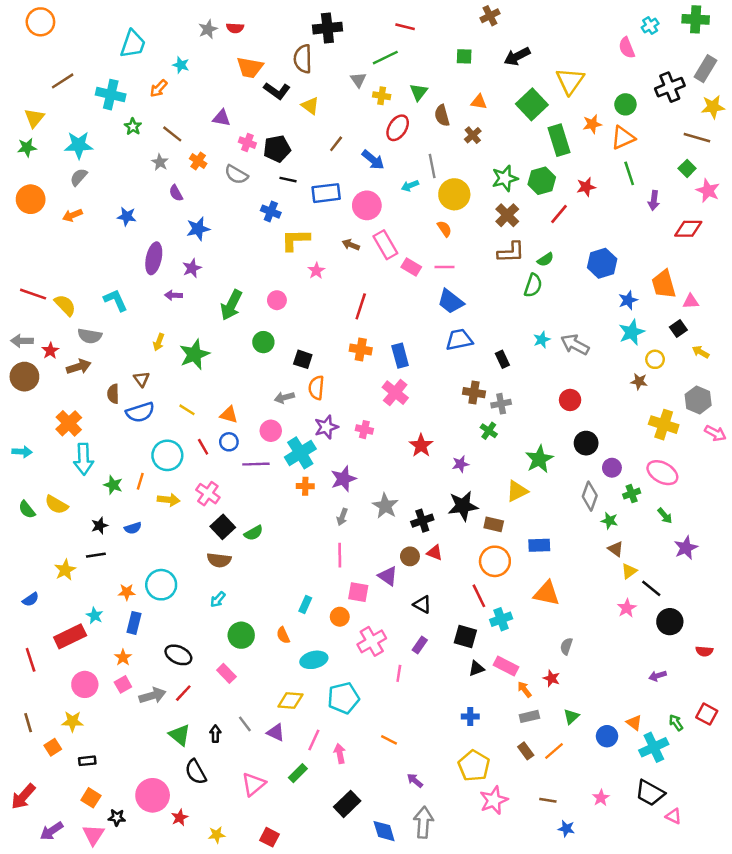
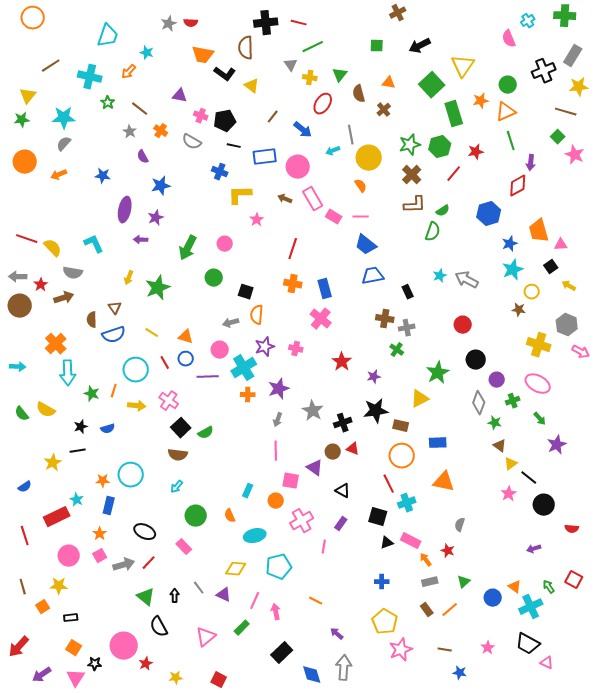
red line: (405, 27) -> (299, 23), moved
red diamond: (688, 229) -> (518, 186), moved, turned -30

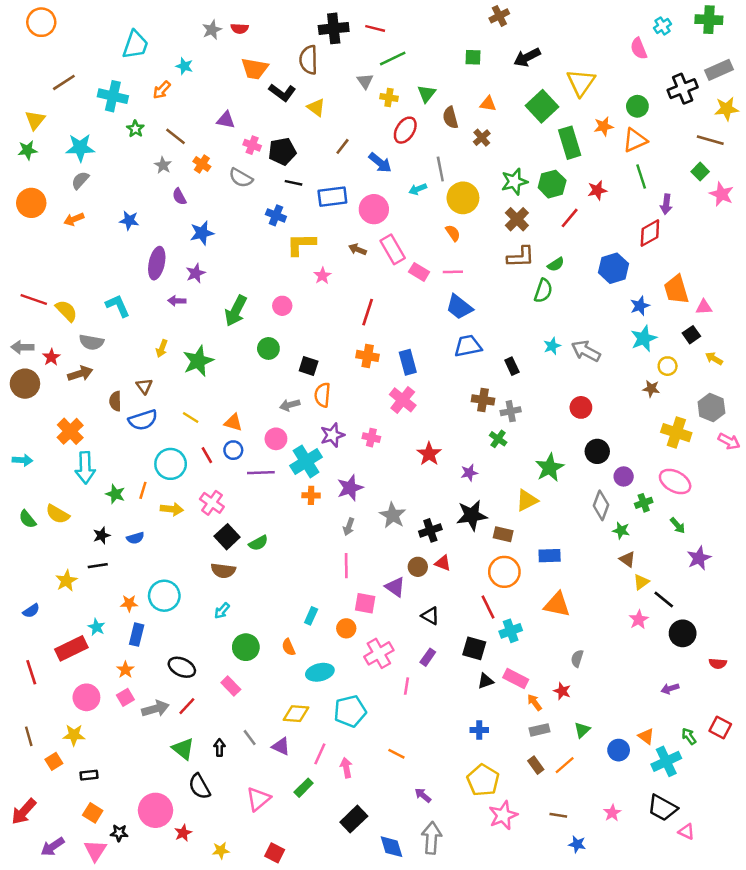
gray rectangle: (573, 56) -> (719, 70), turned 35

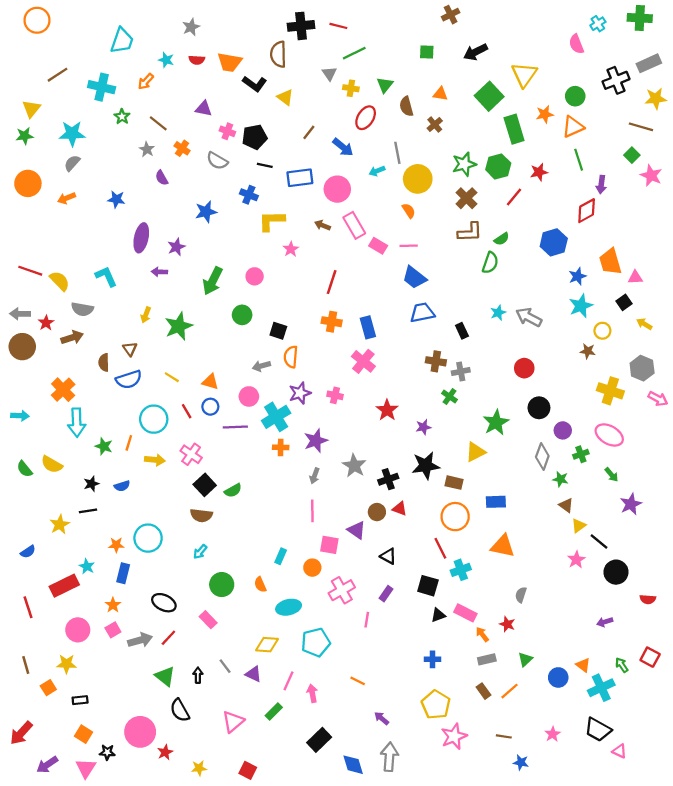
red semicircle: (240, 28) -> (197, 60), moved
blue star: (202, 233) -> (206, 212), moved

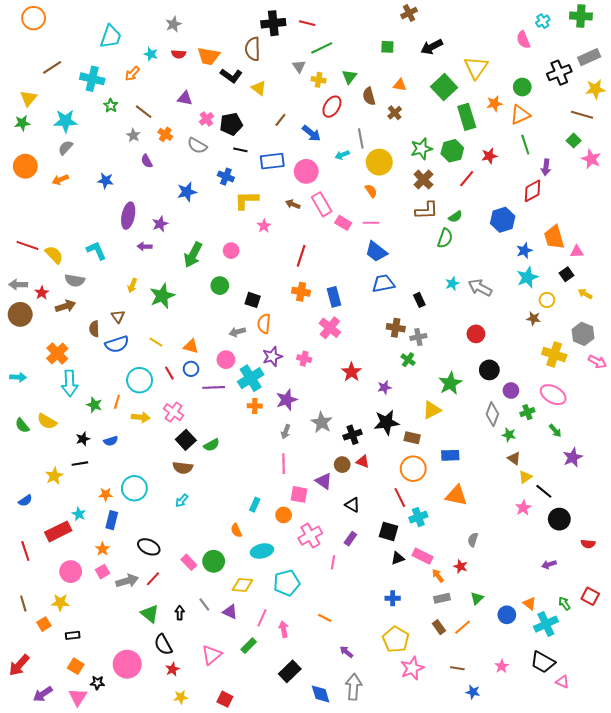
pink cross: (227, 131) -> (206, 119), turned 32
green circle: (222, 585) -> (214, 561), moved
red star: (165, 752) -> (172, 669), moved

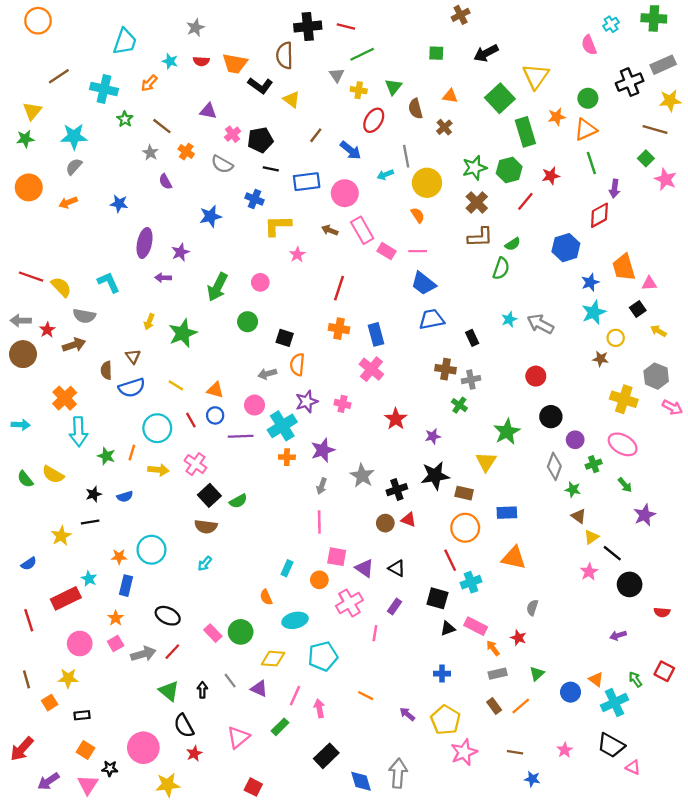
yellow triangle: (432, 410) -> (486, 462), turned -30
purple triangle: (324, 481) -> (364, 568), moved
purple arrow: (346, 652) -> (407, 714), moved
yellow star: (181, 697) -> (168, 785), moved, size x1.5

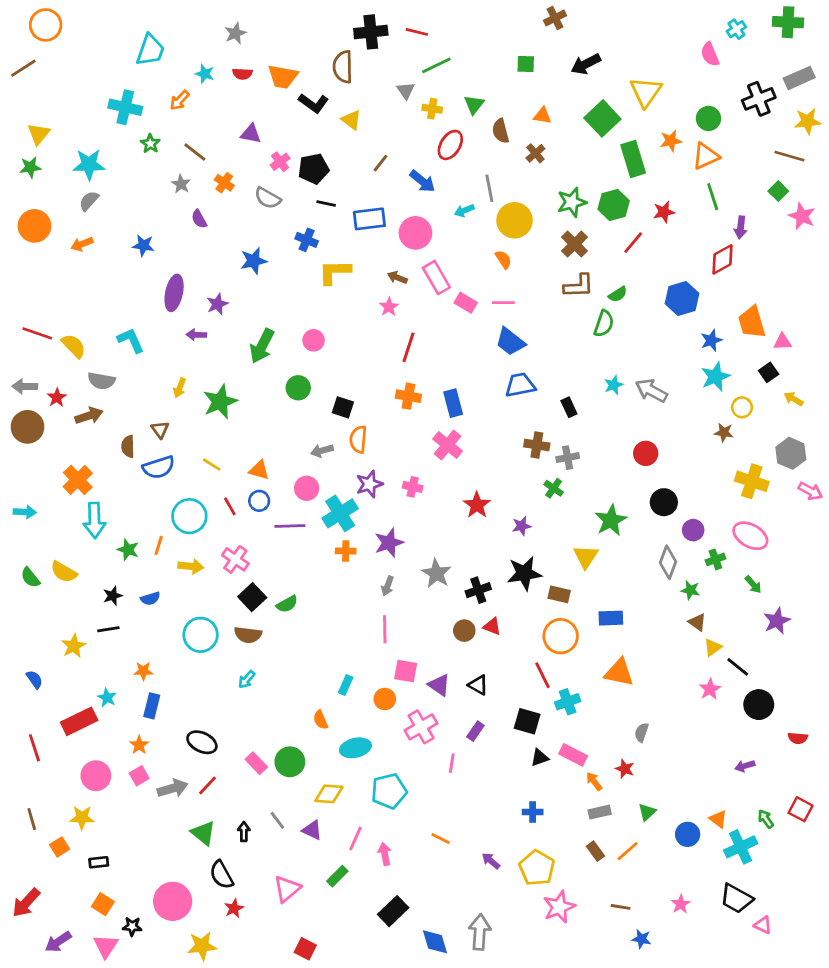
brown line: (59, 76) -> (23, 68), moved
pink star: (297, 255) -> (389, 307), moved
cyan circle: (151, 550) -> (201, 635), moved
blue semicircle: (29, 564) -> (34, 679), turned -91

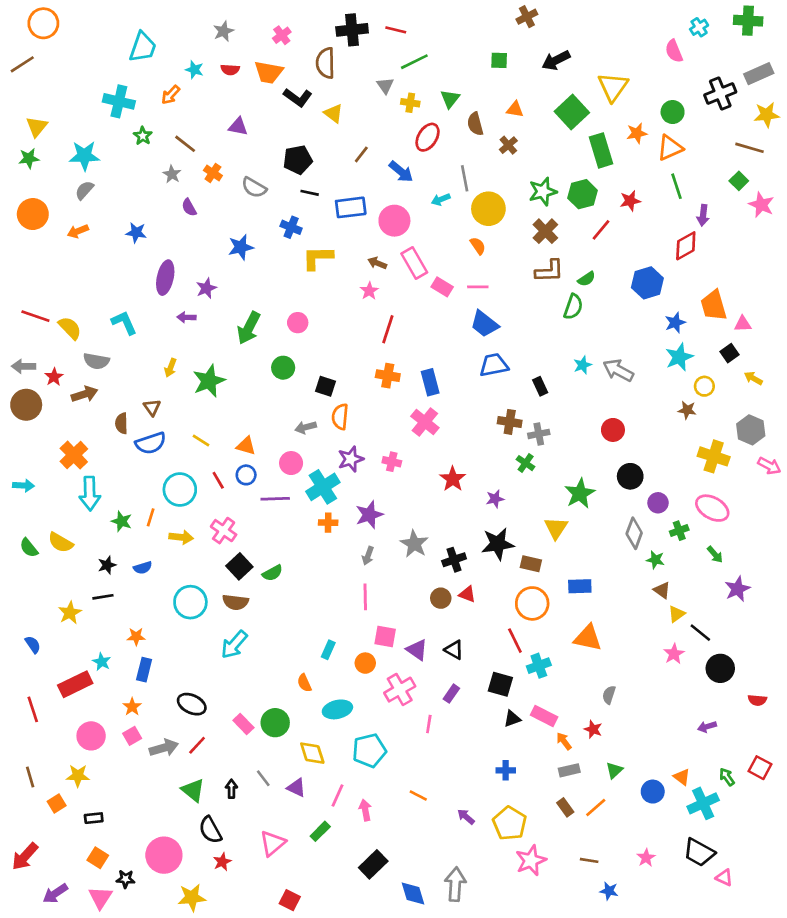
pink cross: (280, 162) -> (282, 35), moved
cyan arrow: (247, 679) -> (234, 645), size x1.6
yellow diamond: (329, 794) -> (312, 753), turned 68

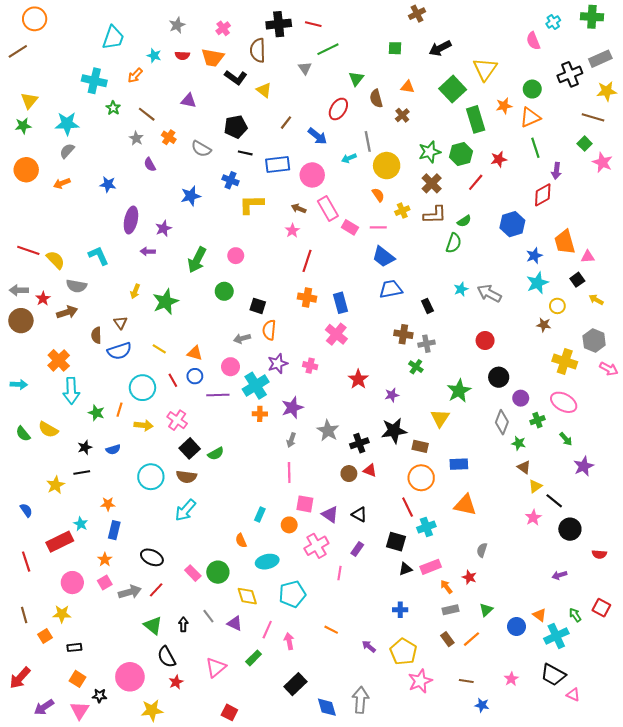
yellow cross: (410, 103) -> (402, 211), moved, turned -32
pink rectangle: (544, 716) -> (431, 567), turned -48

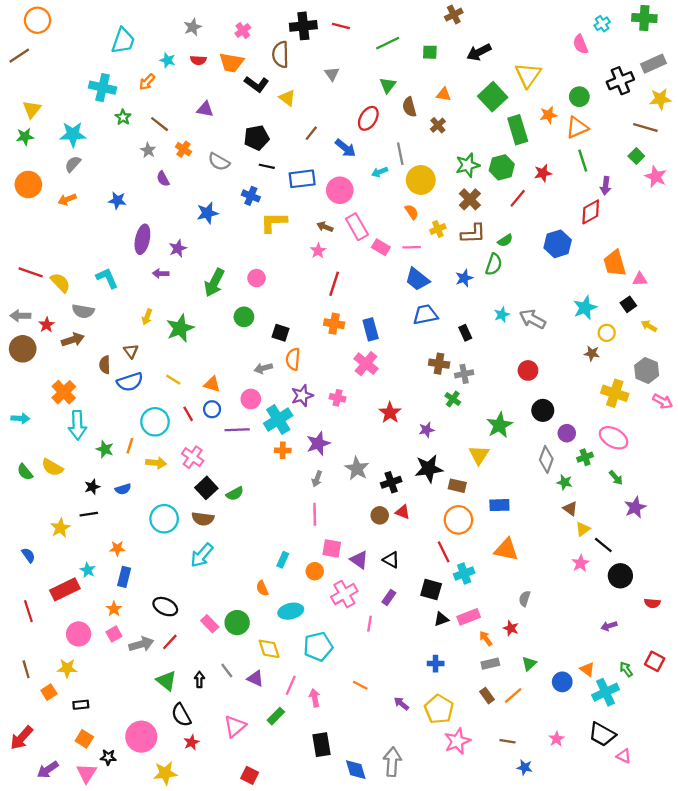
green line: (328, 49) -> (388, 43), moved
blue star: (534, 256) -> (464, 278), moved
black rectangle: (295, 684) -> (322, 745), turned -55

